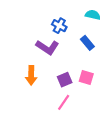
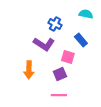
pink square: (86, 77) -> (68, 57), moved
pink line: (64, 102) -> (59, 95), turned 56

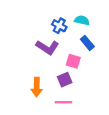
cyan semicircle: (86, 14) -> (82, 20), moved
orange arrow: (29, 70) -> (37, 87), moved

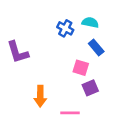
purple L-shape: (47, 47) -> (18, 52), moved, turned 40
purple square: (65, 80) -> (90, 88), moved

